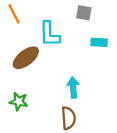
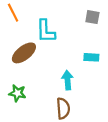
gray square: (84, 13) -> (92, 17), moved
cyan rectangle: (99, 42) -> (91, 57), moved

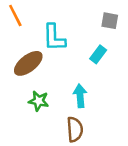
cyan rectangle: (91, 57) -> (98, 54), moved, turned -56
green star: (17, 93) -> (39, 101), moved

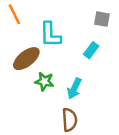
cyan arrow: (80, 96) -> (74, 89), turned -150
green star: (39, 101) -> (44, 81), moved

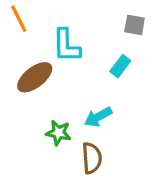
green star: (44, 81) -> (58, 133), moved
cyan arrow: (74, 89) -> (98, 117), turned 36

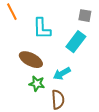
cyan rectangle: (120, 66) -> (76, 42), size x1.5
brown ellipse: (35, 77) -> (31, 60), moved, turned 65

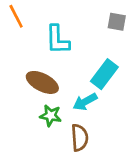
cyan rectangle: (76, 42) -> (104, 74), moved

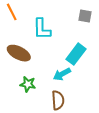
brown ellipse: (42, 82) -> (19, 53), moved
green star: (51, 116) -> (28, 84), moved

